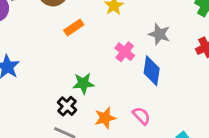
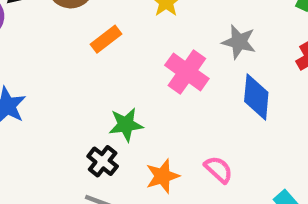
pink cross: (125, 52) -> (187, 72), size x1.4
blue diamond: (152, 71) -> (256, 97), moved

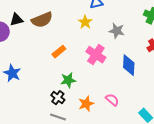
orange rectangle: (106, 39) -> (59, 52), moved
gray star: (239, 42) -> (117, 31), moved

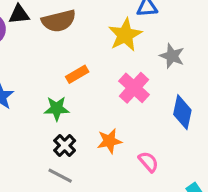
yellow star: (85, 22) -> (125, 35), size x1.5
green star: (68, 80) -> (57, 108), moved
orange star: (86, 104) -> (109, 141), moved

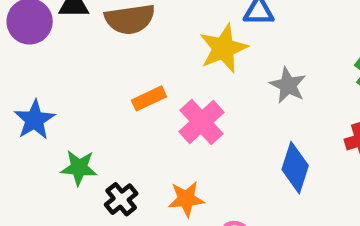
pink cross: (134, 88) -> (202, 122), moved
green star: (57, 108) -> (79, 168), moved

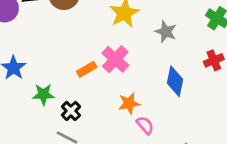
orange rectangle: (149, 98) -> (87, 69), moved
orange star: (186, 199) -> (129, 103), moved

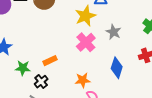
pink cross: (115, 59) -> (86, 42), moved
orange rectangle: (87, 69) -> (50, 61), moved

